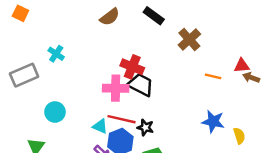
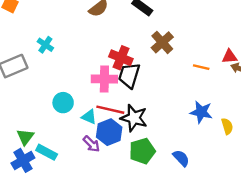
brown cross: (189, 39) -> (162, 42), moved
black trapezoid: (141, 85) -> (129, 75), turned -100
cyan circle: (55, 112) -> (63, 103), moved
black star: (145, 127) -> (134, 118), size x1.6

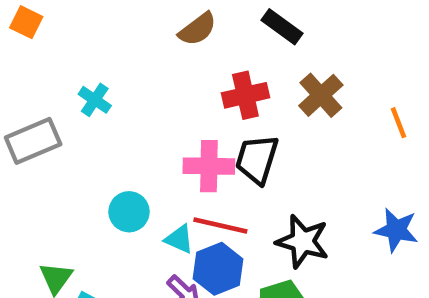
red cross: (121, 58) -> (245, 95), moved, turned -35
orange line: (201, 67) -> (398, 123), moved, turned 56
black star: (134, 118) -> (303, 241), moved

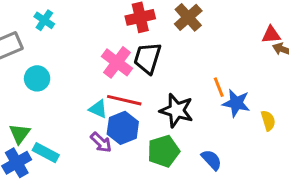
orange line: (398, 123) -> (219, 87), moved
pink cross: (209, 166) -> (117, 62), turned 36
cyan circle: (129, 212) -> (37, 78), moved

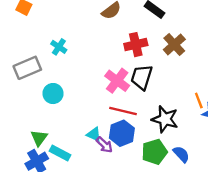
cyan triangle: (98, 109) -> (94, 134), moved
blue semicircle: (211, 160) -> (181, 154), moved

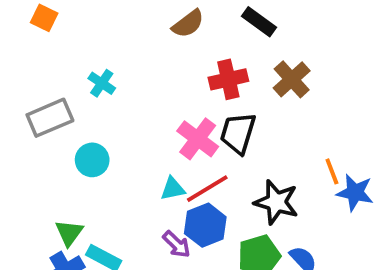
red line: (123, 111) -> (207, 189), turned -44
cyan triangle: (94, 134) -> (173, 189), moved, turned -35

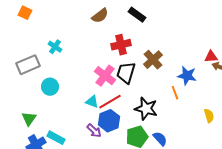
brown cross: (292, 79) -> (153, 60), moved
cyan triangle: (173, 189) -> (92, 102), turned 32
blue star: (355, 193) -> (187, 76), moved
green triangle: (69, 233) -> (29, 119), moved

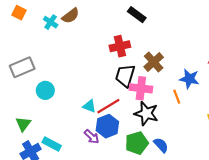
brown semicircle: (100, 16) -> (71, 16), moved
cyan cross: (55, 47) -> (51, 22), moved
pink cross: (105, 76) -> (141, 88), moved, turned -30

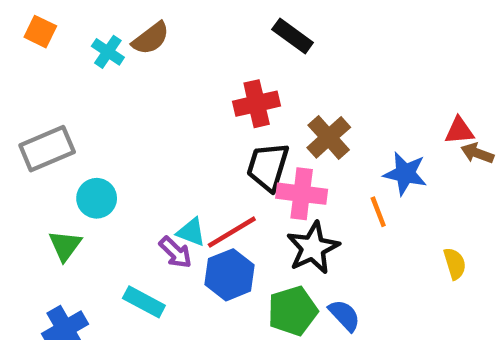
black star: (146, 114) -> (313, 248), turned 30
green triangle: (23, 124) -> (65, 246), moved
purple arrow: (92, 137) -> (175, 252), moved
cyan rectangle: (52, 144) -> (144, 302), moved

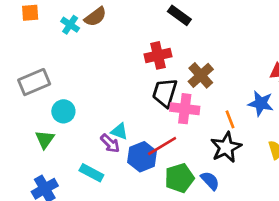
orange square: (40, 32) -> (30, 13), turned -30
blue star: (405, 173) -> (261, 103), moved
red line: (232, 232) -> (162, 146), moved
black star: (313, 248) -> (226, 147), moved

